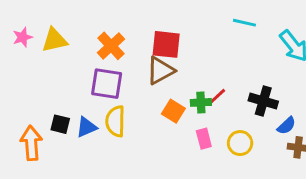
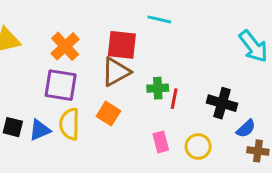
cyan line: (244, 23) -> (159, 19), moved
red line: (217, 97) -> (174, 99), turned -36
green cross: (201, 102) -> (158, 88), moved
orange square: (173, 111) -> (108, 114), moved

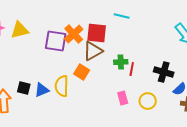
orange cross: (65, 46) -> (74, 34), moved
purple square: (61, 85) -> (56, 41), moved
orange square: (108, 114) -> (82, 72), moved

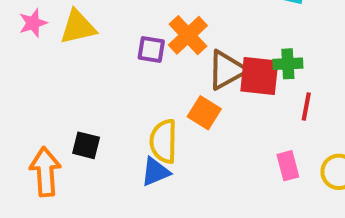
red square: (97, 33) -> (259, 76), moved
purple square: (56, 41) -> (151, 50), size x0.6
green cross: (121, 62) -> (288, 64), moved
blue triangle: (42, 90) -> (155, 172), moved

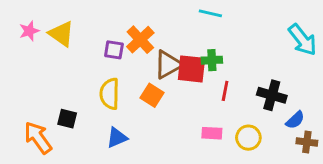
yellow triangle: (78, 27) -> (61, 34), turned 48
yellow semicircle: (164, 141) -> (110, 94), moved
pink rectangle: (288, 166) -> (212, 133), turned -72
orange arrow: (45, 172) -> (38, 138), turned -32

